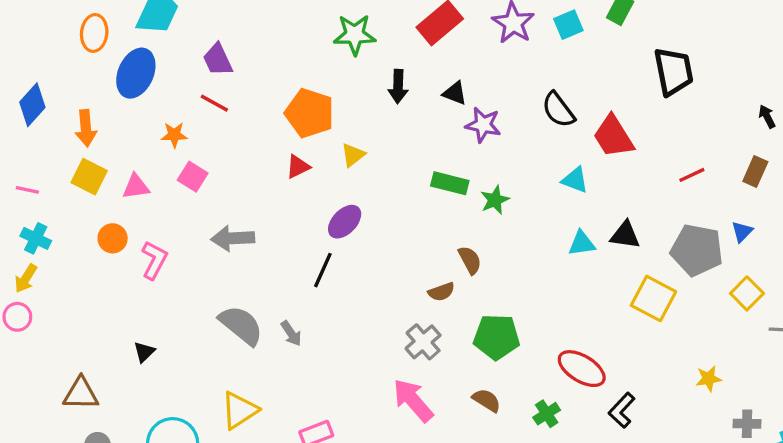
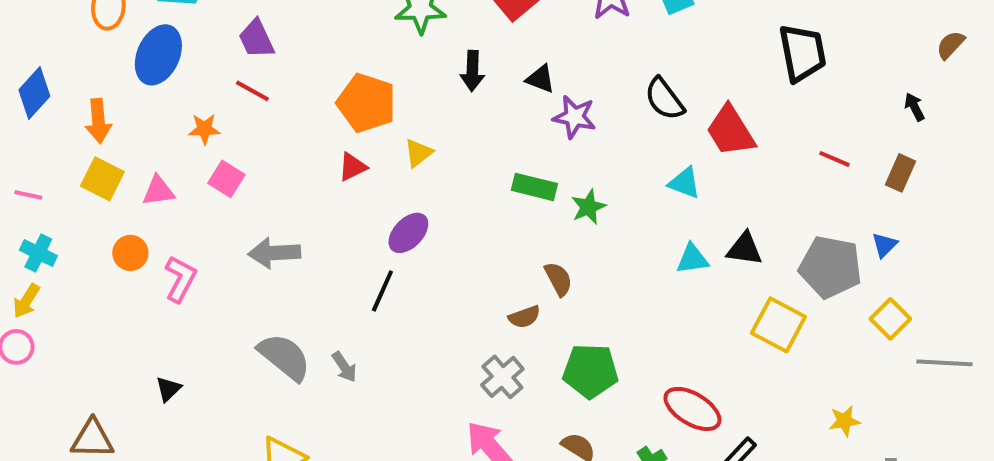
red line: (692, 175) -> (834, 159), moved, turned 48

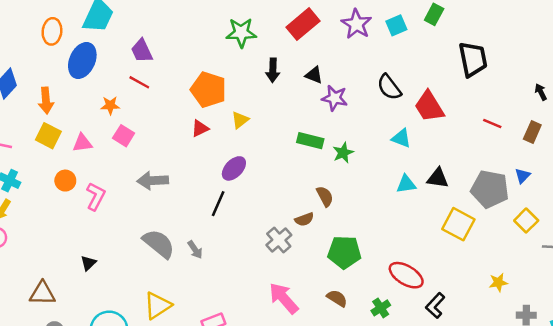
gray cross: (502, 377) -> (279, 240), moved

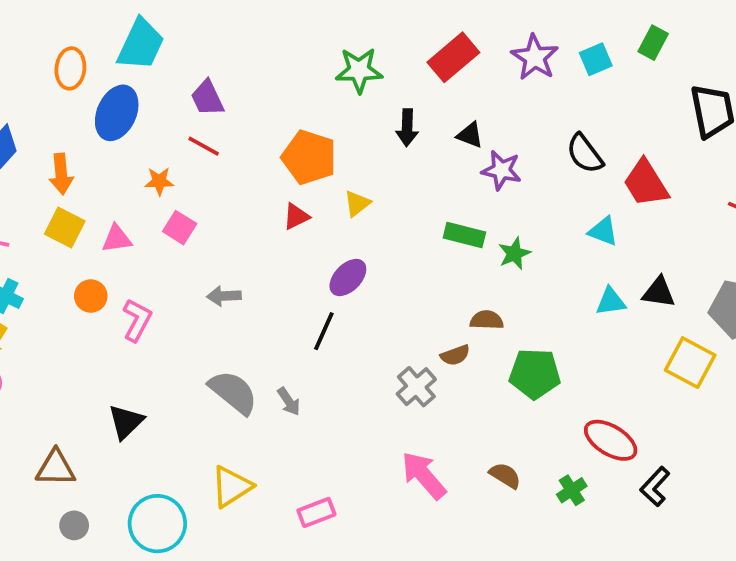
gray arrow: (153, 181) -> (224, 296), size x0.7
brown semicircle: (325, 196) -> (487, 320), turned -60
green pentagon: (344, 252) -> (535, 374), moved
black triangle: (88, 263) -> (126, 422), size x1.5

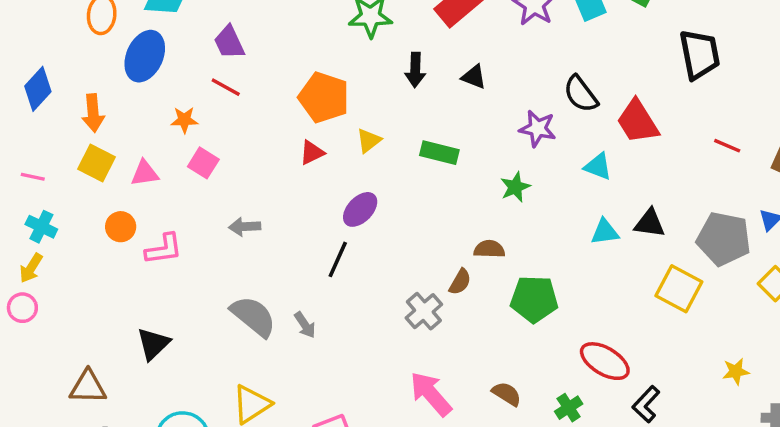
purple star: (501, 170) -> (538, 128), moved
green rectangle: (464, 235) -> (439, 153), moved
pink L-shape: (137, 320) -> (164, 249), turned 54
brown semicircle: (455, 355) -> (460, 282), turned -40

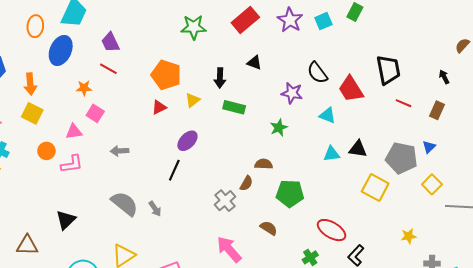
black trapezoid: (700, 54) -> (388, 70), moved
black arrow: (415, 70) -> (220, 78), moved
pink triangle: (145, 173) -> (74, 132), moved
brown semicircle: (507, 394) -> (269, 228), moved

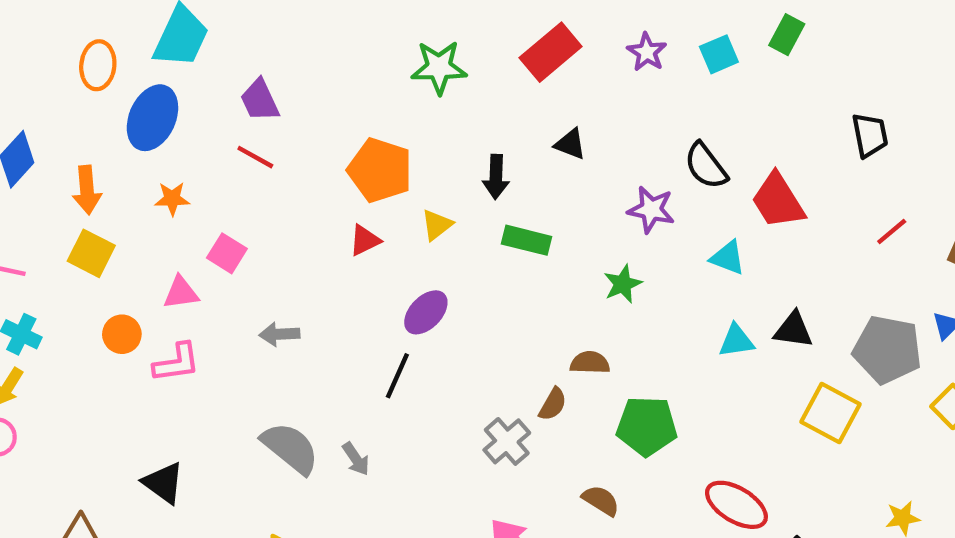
purple star: (290, 20) -> (647, 52), size x0.7
black trapezoid: (388, 70) -> (870, 135), moved, size x0.7
orange star: (84, 88) -> (172, 199), moved
red line: (404, 103) -> (892, 231), turned -63
black triangle: (66, 220) -> (163, 483), turned -40

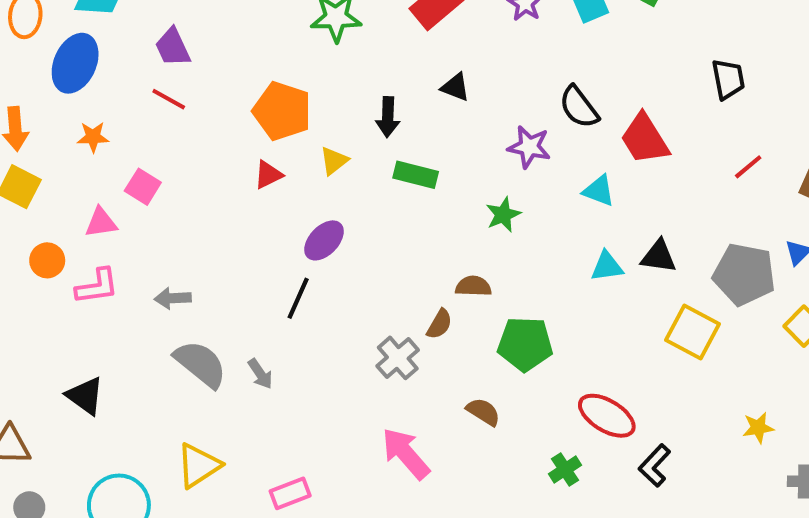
gray arrow: (279, 334) -> (173, 298), moved

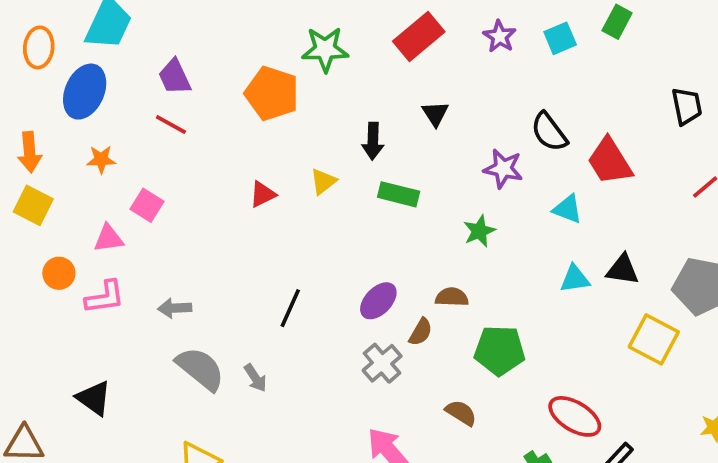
black triangle: (455, 87) -> (435, 114), turned 36
orange pentagon: (282, 111) -> (272, 93), moved
purple ellipse: (324, 240) -> (378, 301), moved

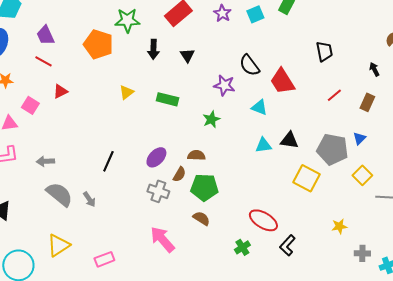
black arrow: (373, 141) -> (153, 49), moved
red triangle: (263, 194) -> (60, 91), moved
green pentagon: (500, 350) -> (204, 187), moved
gray cross: (382, 363) -> (158, 191), turned -30

